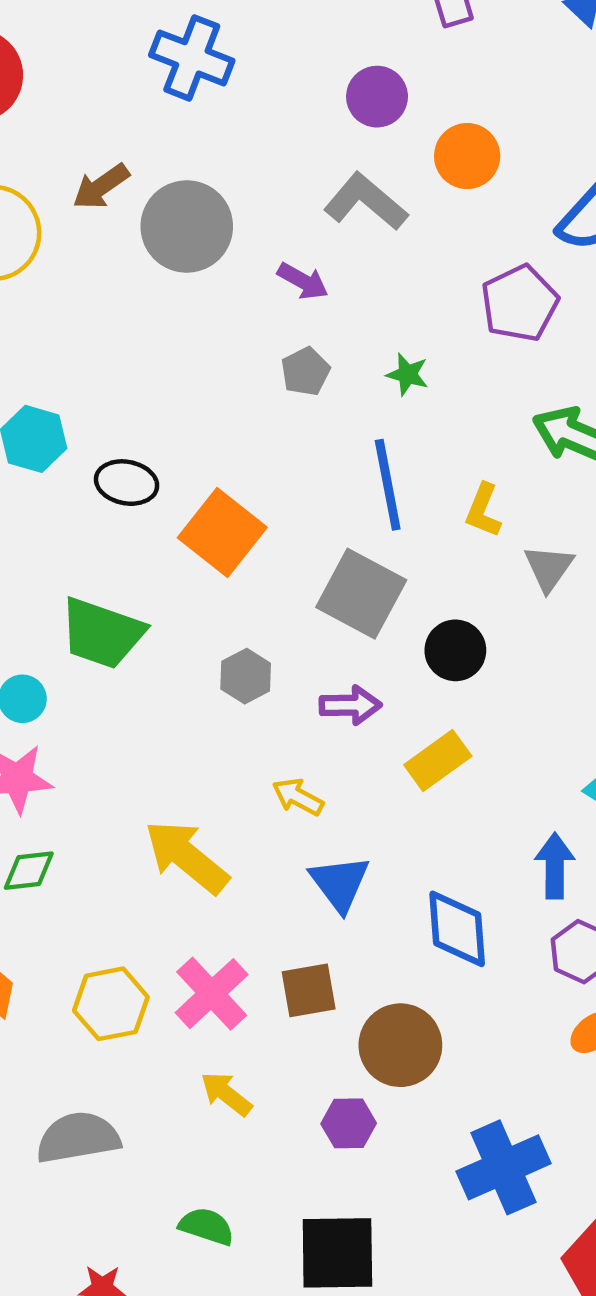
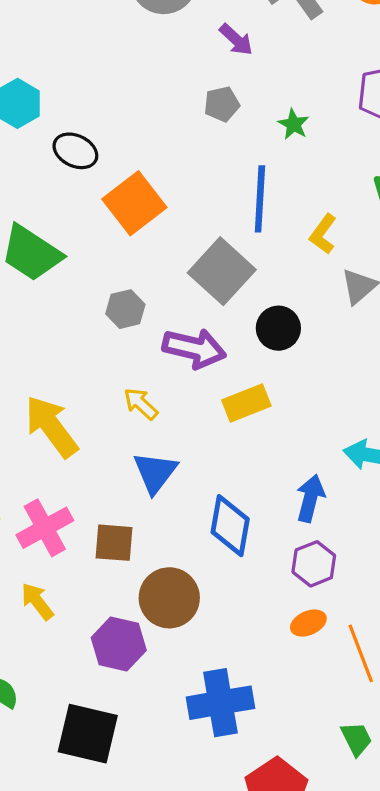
purple arrow: (350, 705) -> (194, 348), size x1.4
purple hexagon: (349, 1123) -> (119, 644), size x1.4

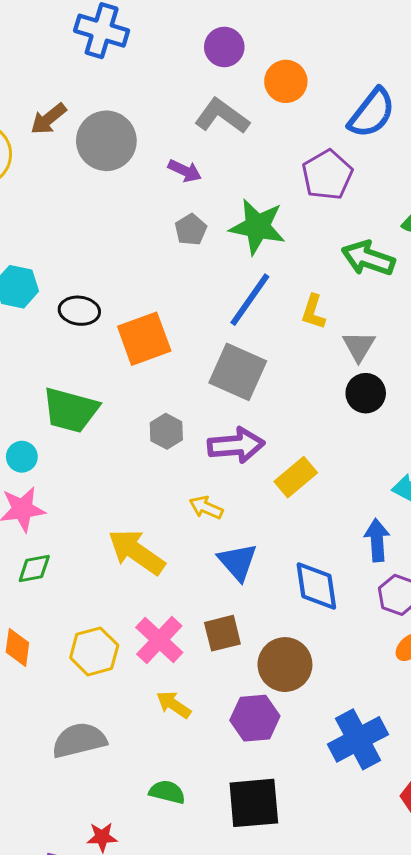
green star: (294, 124) -> (257, 227), size x2.0
blue line: (260, 199) -> (250, 300), turned 50
orange square: (134, 203) -> (144, 339), turned 36
black circle: (278, 328) -> (366, 393), moved

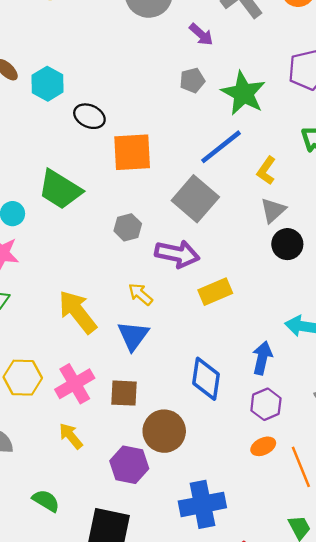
gray triangle: (359, 346) -> (273, 210), moved
blue triangle: (238, 562) -> (133, 336), moved

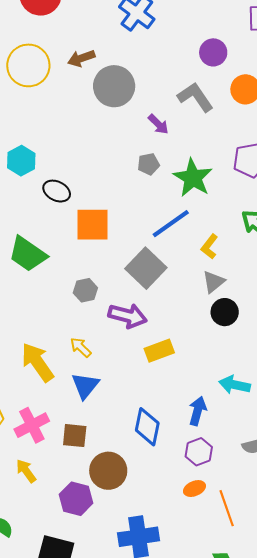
yellow arrow: (140, 294) -> (81, 347), moved

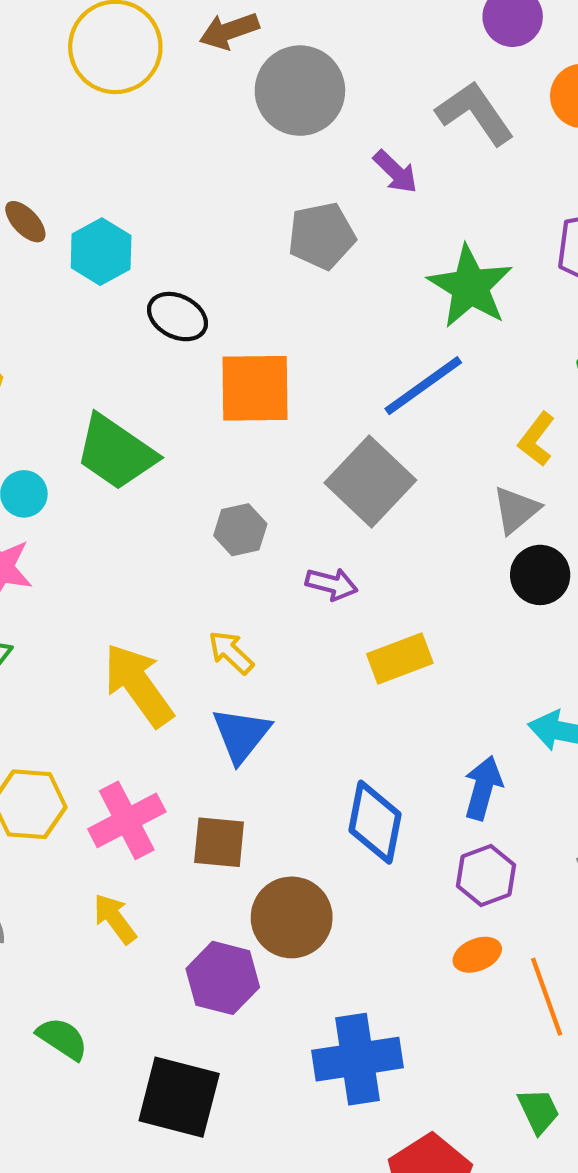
gray pentagon: (148, 164) -> (322, 236), moved, size x1.4
yellow L-shape: (209, 247) -> (536, 439), moved
purple arrow: (128, 316) -> (332, 584), size x0.6

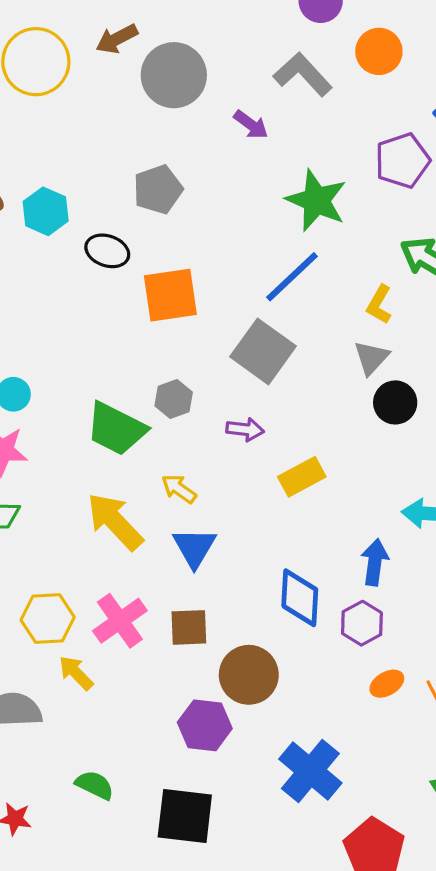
gray pentagon: (322, 236) -> (158, 189), moved
green trapezoid: (116, 452) -> (116, 429), moved
purple hexagon: (486, 875) -> (362, 623), moved
yellow arrow: (115, 919) -> (76, 673), moved
blue cross: (358, 1059) -> (310, 771), turned -34

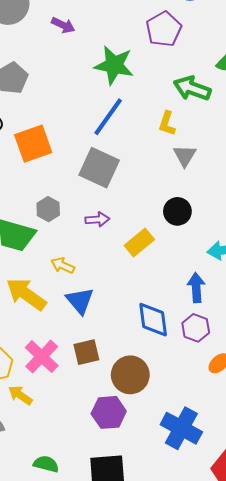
gray triangle: (371, 358) -> (185, 156), moved
black circle: (395, 402) -> (177, 211), moved

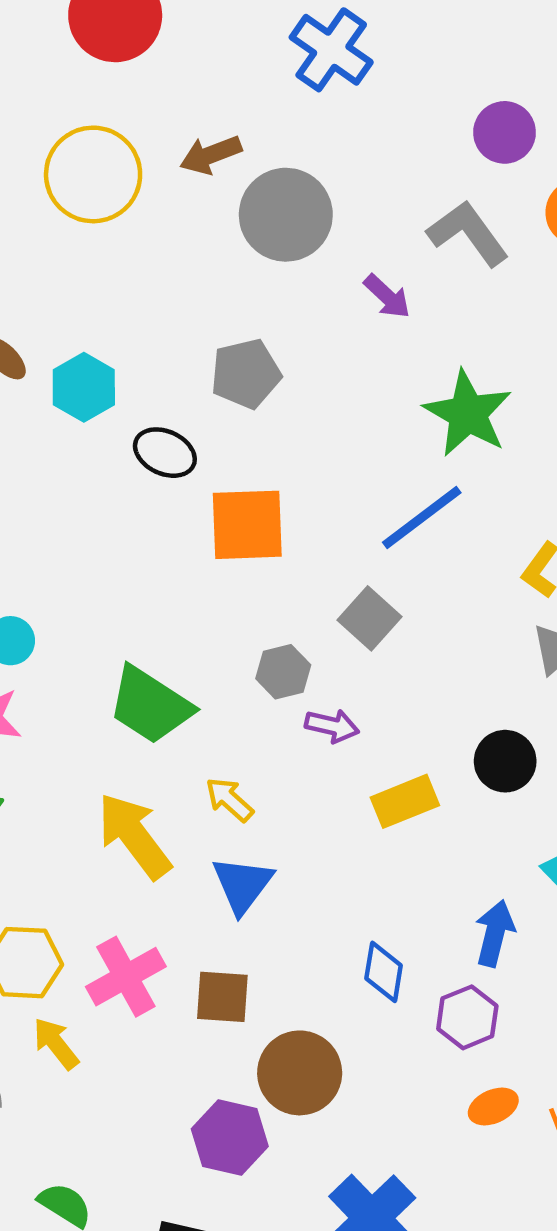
gray square: (99, 168) -> (369, 618), size x0.7
gray hexagon: (48, 209) -> (283, 672), moved
blue diamond: (153, 320) -> (384, 972), size x0.7

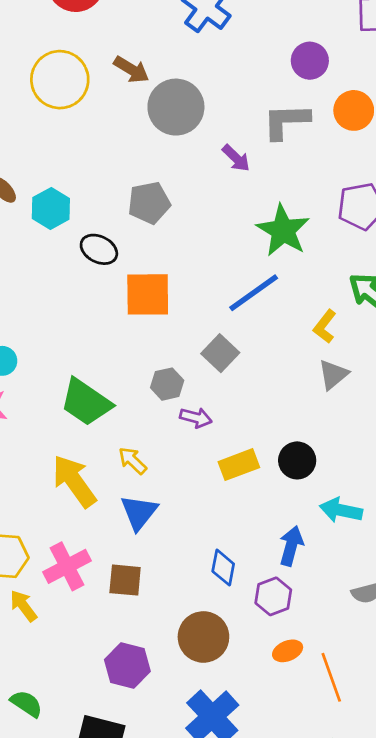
brown arrow: (211, 155) -> (131, 70), turned -129
gray L-shape: (468, 233) -> (286, 121), turned -57
black circle: (505, 761) -> (297, 460), moved
brown circle: (300, 1073) -> (203, 637), moved

